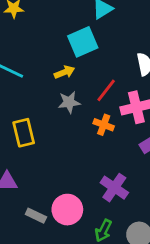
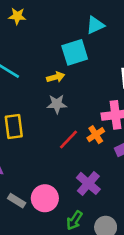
red line: (106, 90) -> (69, 140), moved
orange cross: (104, 125) -> (96, 135), moved, turned 30

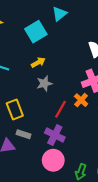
cyan square: (75, 52) -> (36, 32), moved
purple cross: (88, 183) -> (55, 135), moved
gray rectangle: (17, 201) -> (24, 134), moved

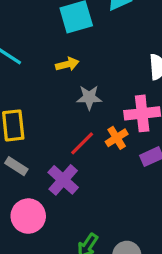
gray star: (44, 83) -> (89, 97), moved
pink circle: (53, 160) -> (28, 216), moved

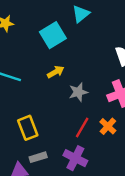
orange cross: (117, 138) -> (108, 126), moved
gray rectangle: (16, 166) -> (38, 157), turned -35

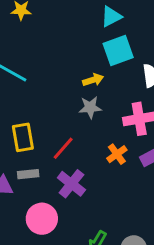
cyan square: (53, 35) -> (118, 51), moved
yellow arrow: (56, 72) -> (93, 80), moved
red line: (82, 127) -> (63, 148), moved

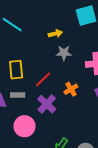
yellow arrow: (93, 80) -> (55, 34), moved
orange cross: (117, 154) -> (71, 89), moved

